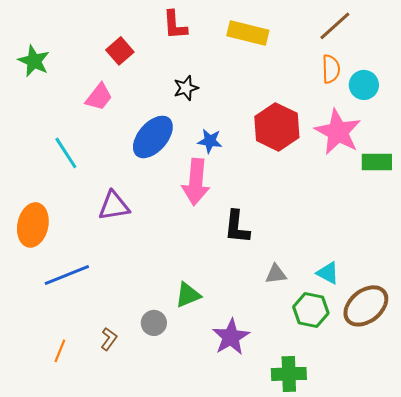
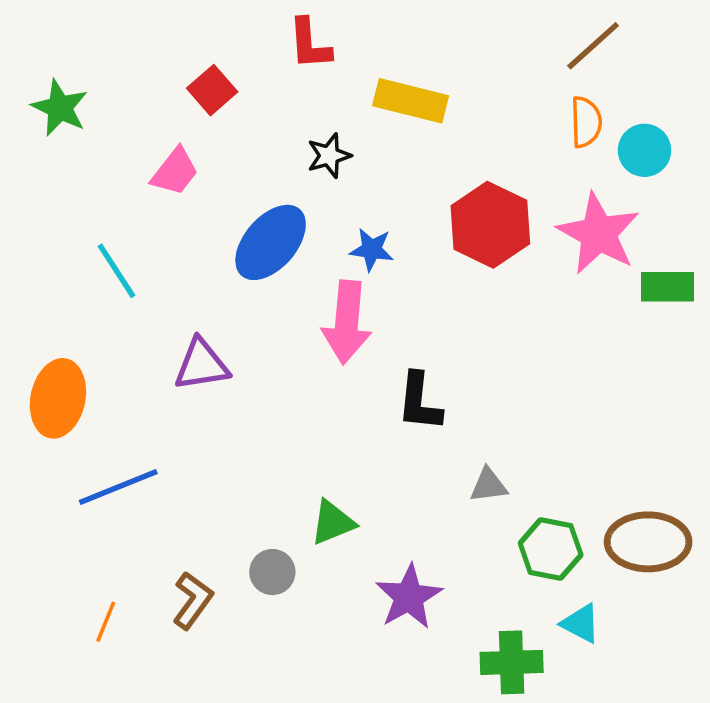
yellow rectangle: (248, 33) -> (411, 101), moved
cyan triangle: (328, 273) -> (581, 623), moved
brown ellipse: (366, 306) -> (648, 542), turned 39
brown L-shape: (109, 339) -> (193, 600), size x1.4

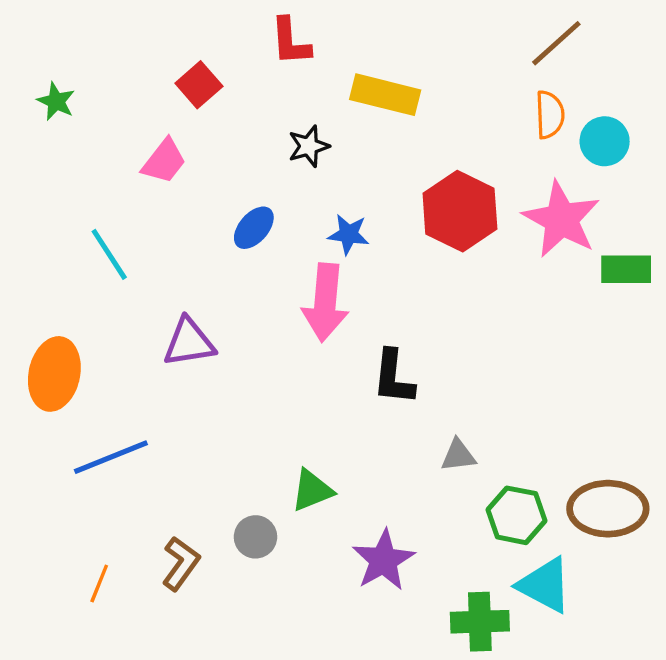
green star: (60, 108) -> (56, 101), size x0.7
blue ellipse: (271, 242) -> (254, 228), size x0.6
cyan triangle: (581, 623) -> (545, 585), size x1.5

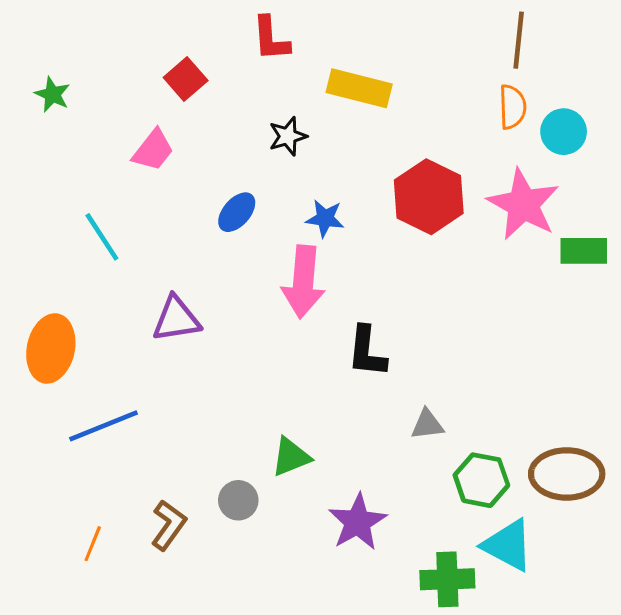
brown line: (556, 43) -> (519, 40), turned -42

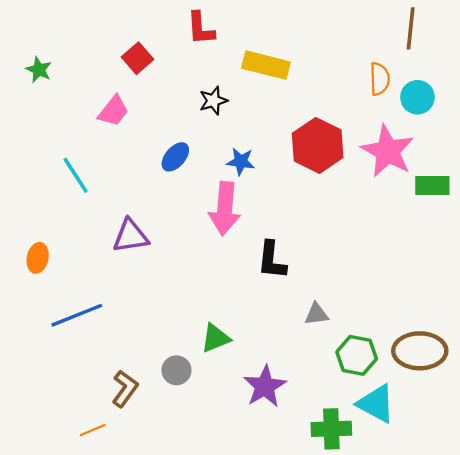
brown line: (519, 40) -> (411, 28), moved
orange ellipse: (51, 348) -> (38, 258), size x0.6
orange line: (93, 544) -> (93, 430), moved, turned 45

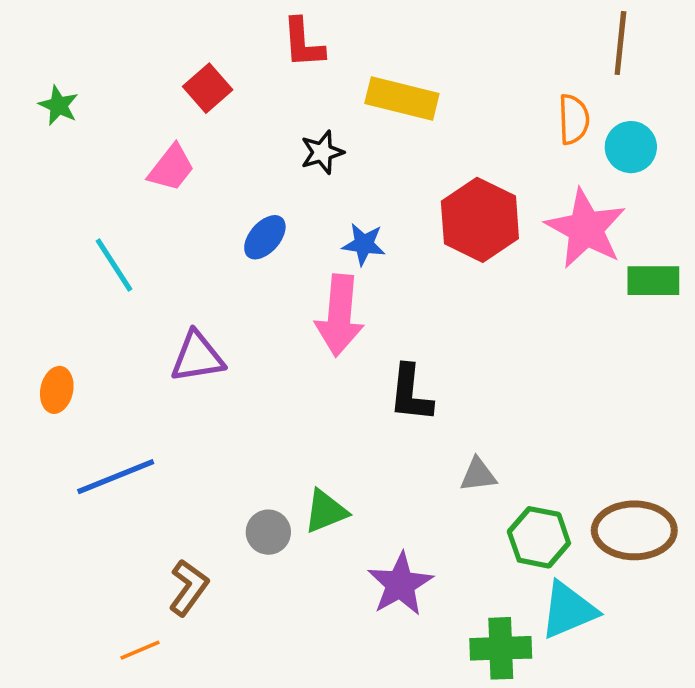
gray circle: (176, 370) -> (268, 532), moved
cyan triangle: (376, 404) -> (568, 610), turned -51

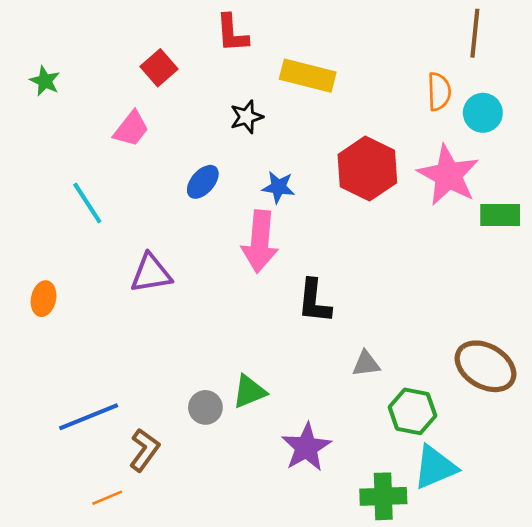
blue line: (116, 477) -> (89, 417), moved
brown ellipse: (634, 530) -> (485, 366), moved, turned 30

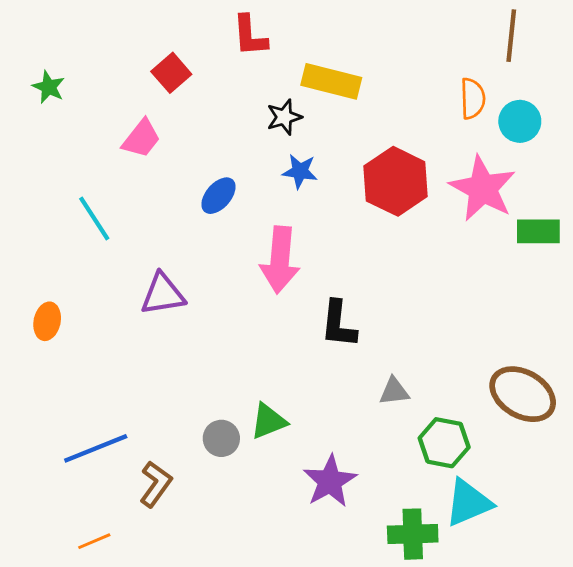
black star: (247, 117) -> (284, 117), moved
blue star: (278, 187) -> (300, 171), moved
orange line: (107, 498) -> (94, 541), moved

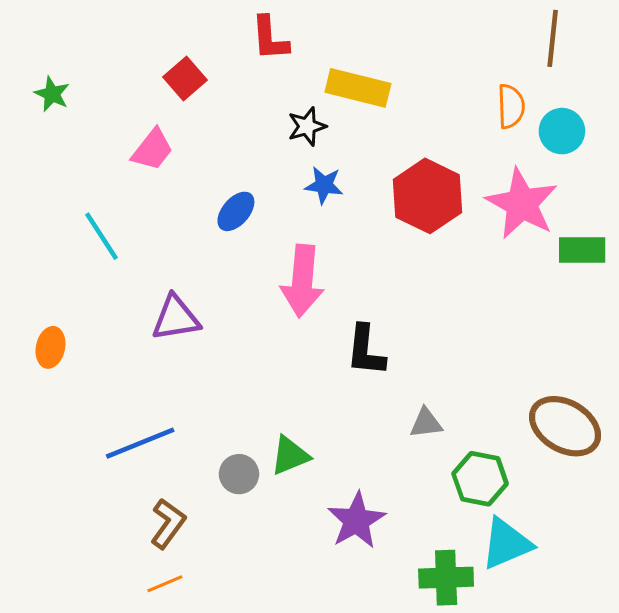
blue line: (96, 448) -> (140, 443), moved
orange line: (94, 541) -> (165, 584), moved

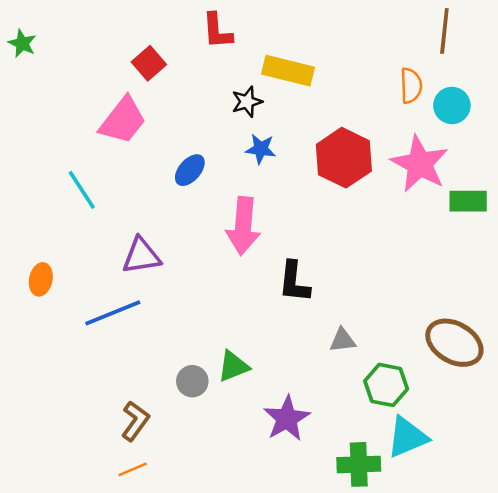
green star: (52, 94) -> (22, 43), moved
pink trapezoid: (152, 150) -> (123, 120), size x1.4
blue line: (140, 443) -> (113, 313), moved

